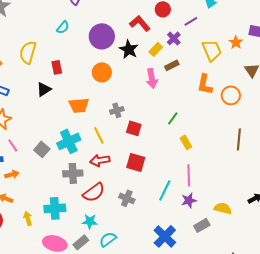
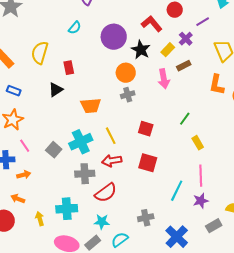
orange circle: (102, 72) -> (126, 73), moved
gray cross: (117, 110) -> (128, 95), moved
gray cross: (127, 198) -> (146, 218), moved, turned -35

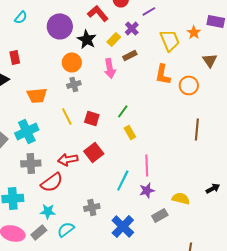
green line: (185, 119) -> (123, 111), moved
yellow line: (111, 136) -> (67, 116), moved
yellow rectangle: (198, 143) -> (130, 132), moved
red arrow: (112, 161) -> (68, 159), moved
red square: (148, 163) -> (94, 152), turned 36

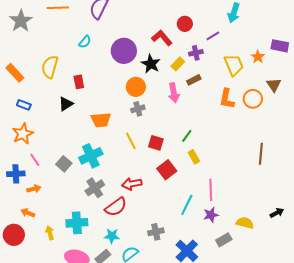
purple cross: (132, 28) -> (196, 53), turned 32
orange circle: (189, 85) -> (253, 99), moved
red square: (94, 152) -> (167, 170), moved
gray cross: (31, 163) -> (95, 188), turned -30

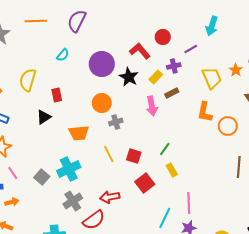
orange circle: (136, 87) -> (102, 103), moved
orange circle: (253, 99) -> (228, 126), moved

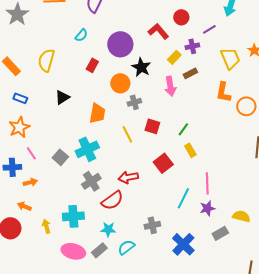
black star: (129, 77) -> (141, 67), moved
red rectangle: (57, 95) -> (92, 65), moved, turned 40
orange trapezoid: (79, 133) -> (97, 113), turned -75
red square: (134, 156) -> (152, 126), moved

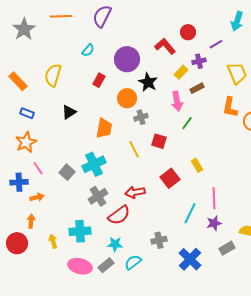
green line: (183, 129) -> (187, 123), moved
orange arrow: (24, 206) -> (31, 221), turned 72

